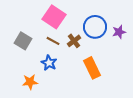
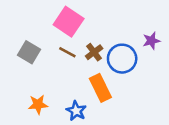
blue circle: (95, 27) -> (122, 59), moved
blue star: (49, 63) -> (76, 111), moved
orange rectangle: (92, 68) -> (100, 88), moved

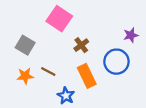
brown line: (67, 52) -> (48, 72), moved
blue circle: (122, 59) -> (116, 62), moved
orange star: (38, 104) -> (25, 76), moved

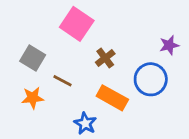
brown line: (48, 72) -> (62, 81), moved
orange rectangle: (87, 76) -> (112, 98), turned -35

